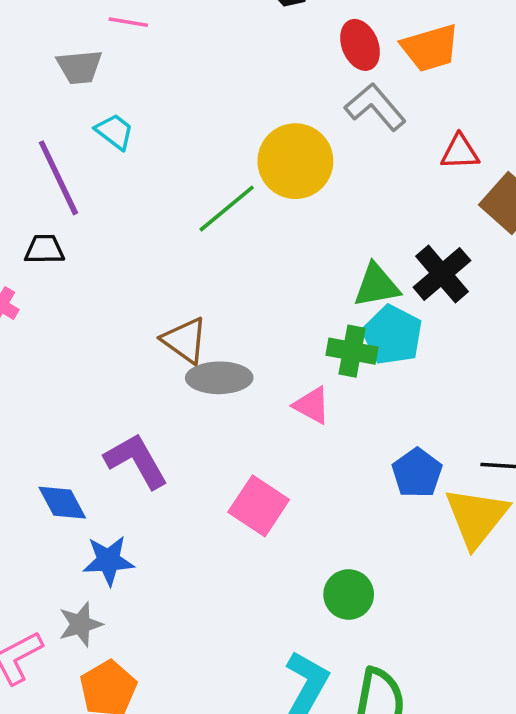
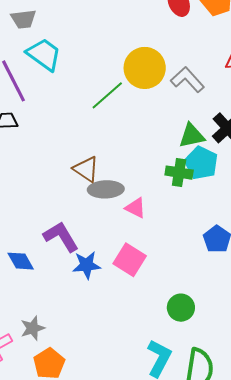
gray L-shape: (375, 107) -> (188, 80), moved
cyan trapezoid: (115, 132) -> (44, 54), size x1.6
pink triangle: (312, 405) -> (135, 208), moved
blue star: (108, 561) -> (87, 265), moved

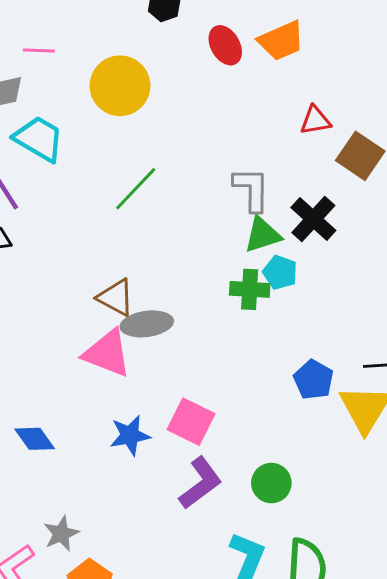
yellow circle: (145, 68) -> (120, 86), moved
gray L-shape: (188, 80) -> (252, 189), moved, turned 48
cyan pentagon: (201, 163) -> (280, 272), size x0.7
pink triangle: (135, 208) -> (107, 353), moved, size x1.6
purple L-shape: (61, 237) -> (200, 483), moved, turned 90

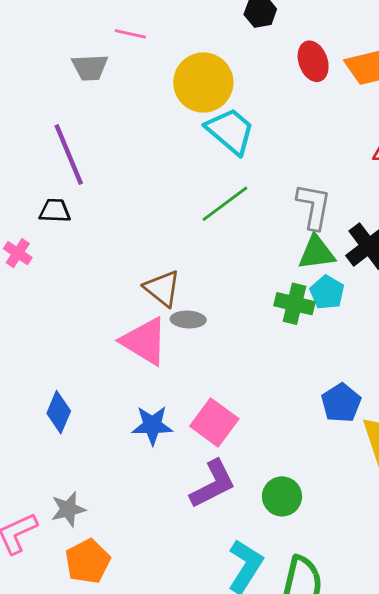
cyan trapezoid: (39, 139) -> (230, 131), moved
green line: (136, 189) -> (225, 204), moved
gray ellipse: (147, 324) -> (188, 320), size x0.7
blue diamond: (35, 439) -> (59, 412), turned 48

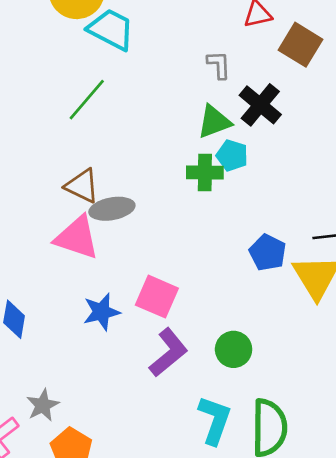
green line: (225, 204) -> (87, 100), moved
gray L-shape: (314, 206) -> (219, 65), moved, size x0.7
gray ellipse: (188, 320) -> (112, 209), size x1.4

